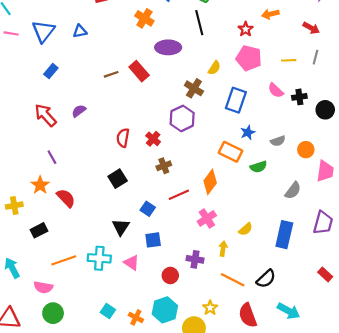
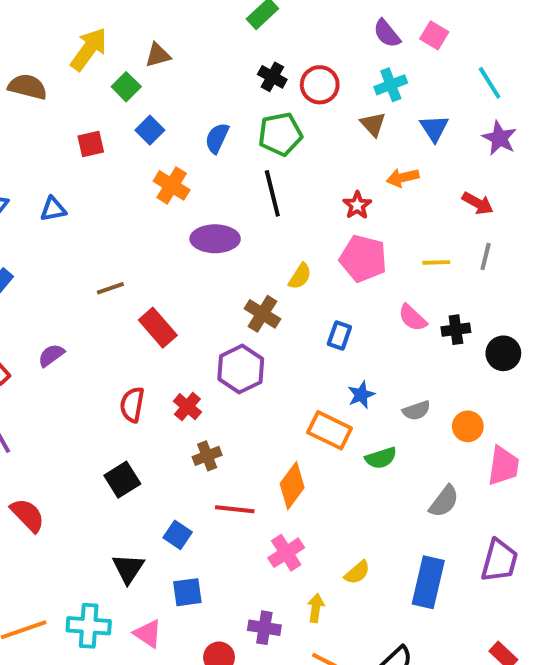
red rectangle: (139, 71) -> (158, 328), moved
blue rectangle: (236, 100) -> (339, 336), size x0.6
red line: (179, 195) -> (235, 509), turned 30

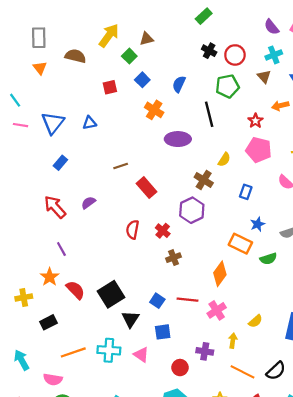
green pentagon: (280, 134) -> (227, 86), moved
black square: (122, 480) -> (111, 294), moved, size x1.4
red line: (235, 509) -> (188, 300), moved

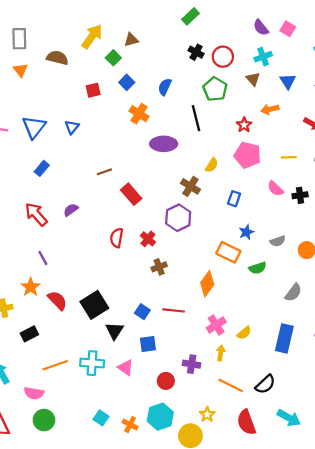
green pentagon: (227, 86) -> (215, 89), turned -30
blue triangle: (89, 123) -> (72, 127), turned -40
pink cross: (217, 310) -> (216, 325), moved

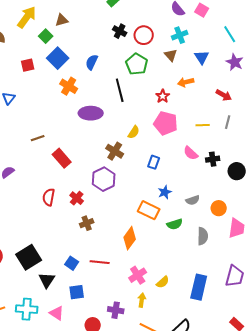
blue square: (127, 82) -> (58, 58), size x1.5
gray semicircle: (293, 293) -> (203, 236), moved, turned -36

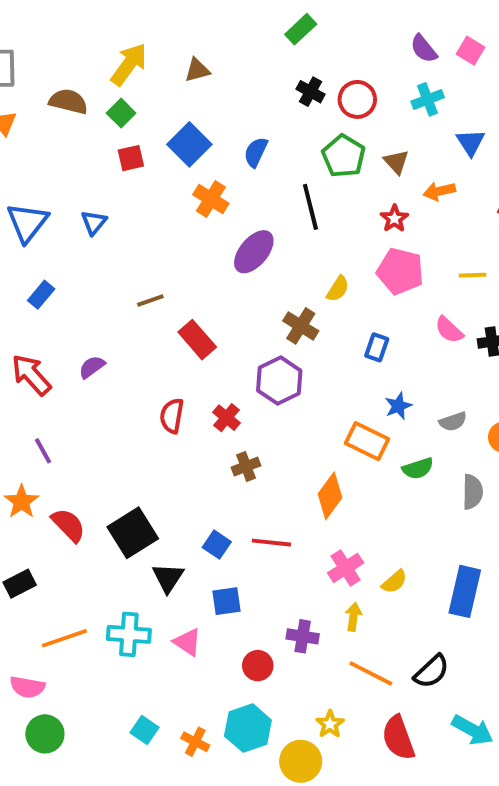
green square: (46, 36) -> (121, 113), moved
brown triangle: (171, 55) -> (396, 162), moved
purple ellipse: (91, 113) -> (254, 252), turned -50

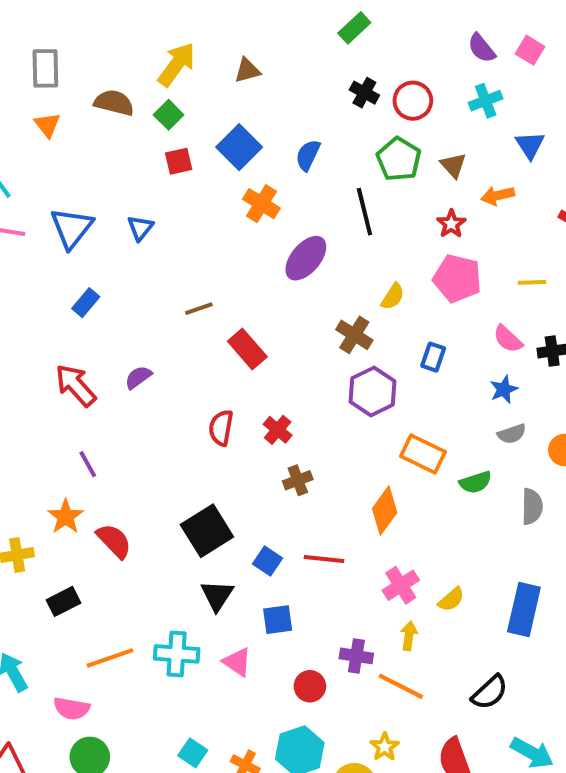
purple hexagon: (279, 381) -> (372, 391), moved
blue star: (398, 406) -> (504, 389), moved
black square: (133, 533) -> (207, 531), moved
orange line: (371, 673) -> (401, 686), moved

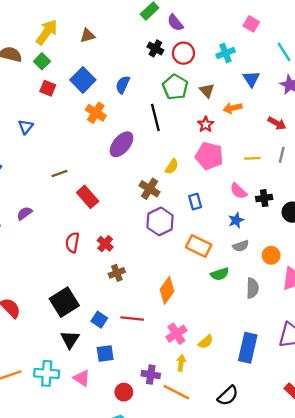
purple semicircle: (482, 48) -> (175, 23), moved
red square: (179, 161) -> (48, 88), turned 35
blue rectangle: (433, 357) -> (195, 202), turned -35
orange rectangle: (423, 454) -> (199, 246), moved

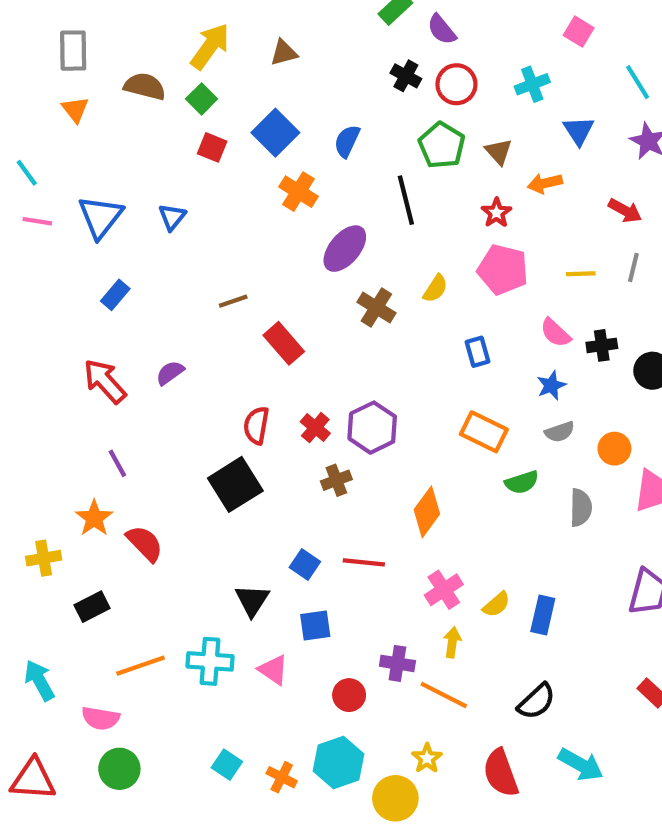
brown cross: (150, 189) -> (376, 308), moved
purple hexagon: (160, 221) -> (372, 428), moved
black square: (64, 302) -> (235, 484), moved
blue rectangle: (248, 348) -> (543, 615), moved, size x0.7

